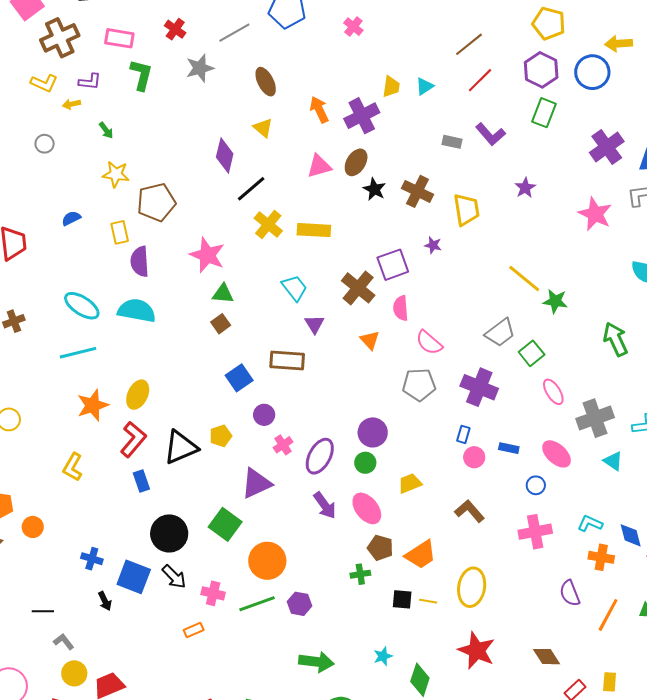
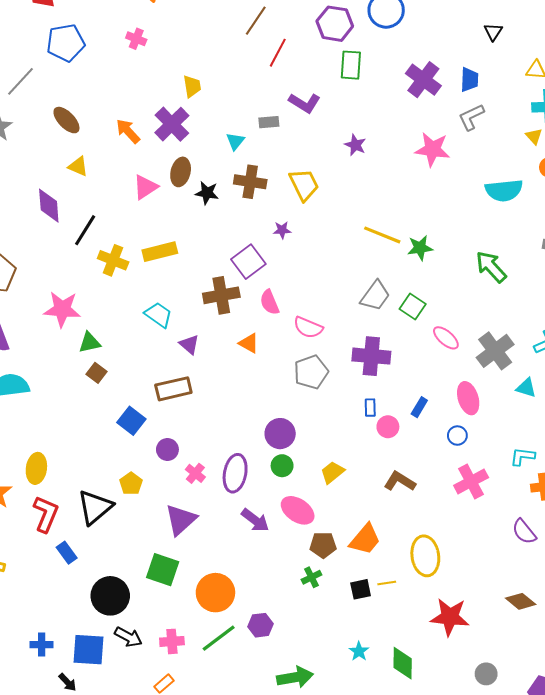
cyan triangle: (425, 86) -> (235, 141), moved
brown cross: (358, 288) -> (221, 295), turned -32
blue rectangle: (509, 448) -> (419, 407), turned -54
pink ellipse: (556, 454) -> (468, 398), turned 48

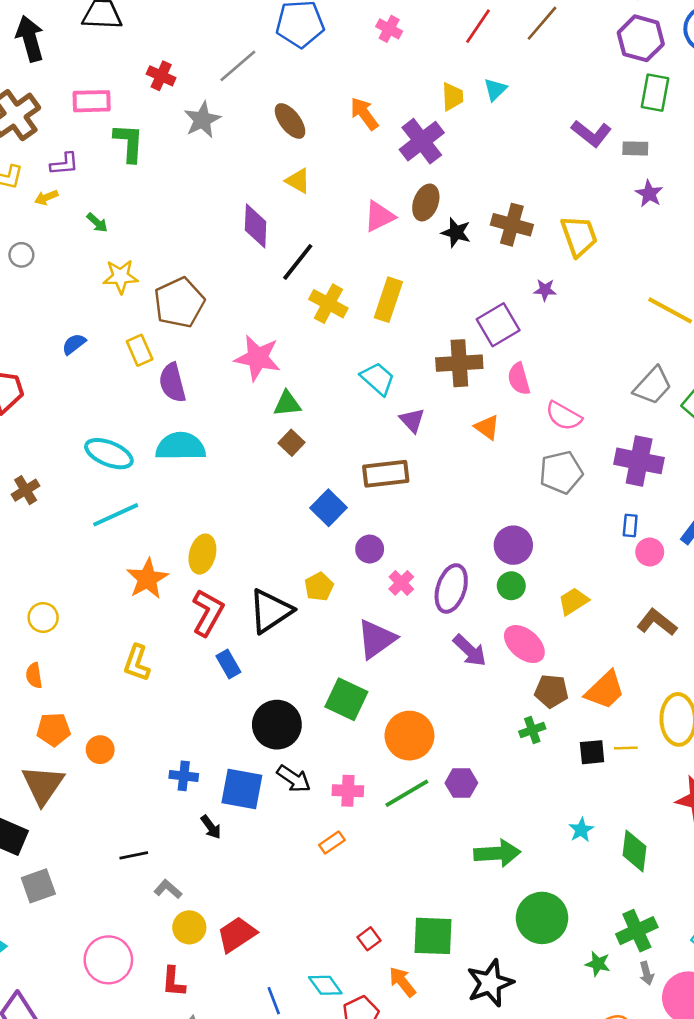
red line: (278, 53) -> (478, 26), moved
gray rectangle: (269, 122) -> (635, 148), moved
orange arrow: (128, 131) -> (364, 114), moved
cyan triangle: (235, 141) -> (495, 89), moved
yellow rectangle: (160, 252) -> (388, 300), turned -64

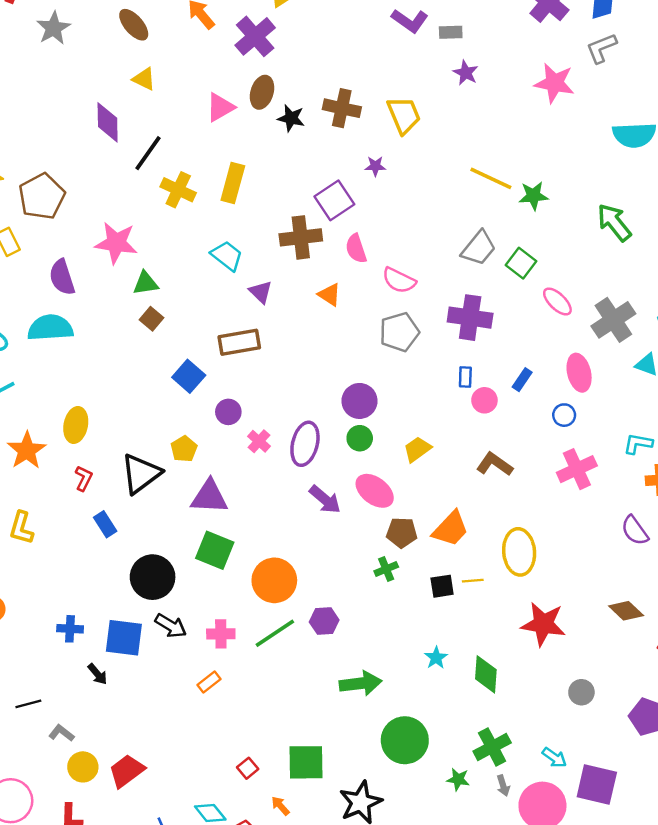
purple semicircle: (172, 383) -> (62, 277), moved
red L-shape: (208, 613) -> (84, 478), size x0.6
purple triangle: (376, 639) -> (209, 497), moved, turned 42
orange arrow: (402, 982) -> (280, 806), size x0.7

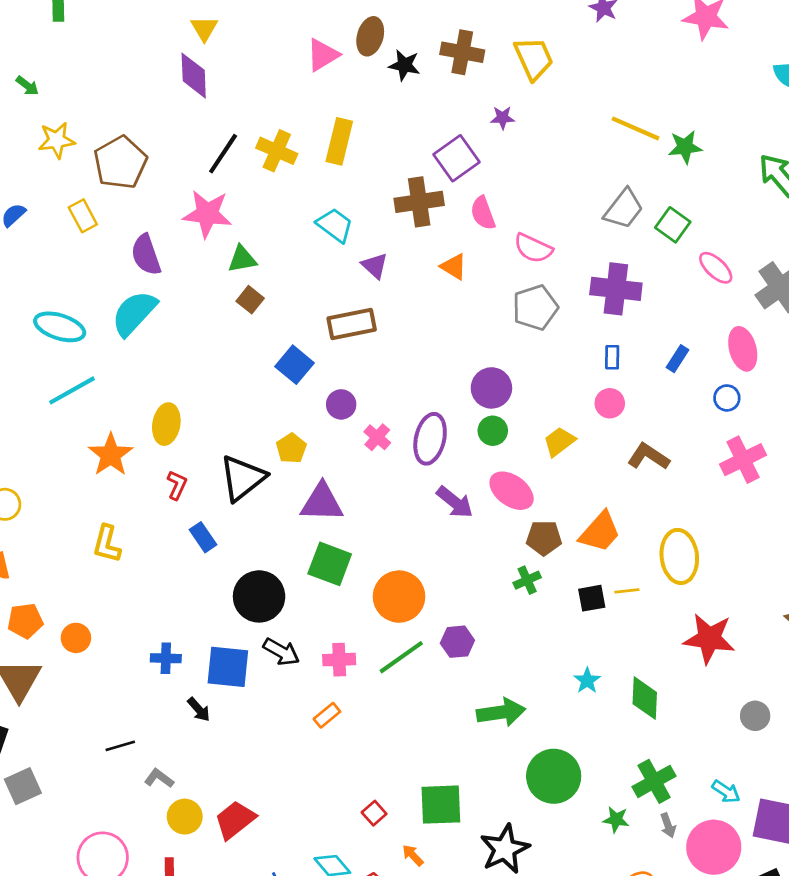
yellow triangle: (144, 79) -> (204, 28), moved, turned 35
black line: (148, 153) -> (223, 154), moved
cyan semicircle: (50, 328) -> (134, 313), turned -42
pink circle: (484, 400) -> (610, 403), moved

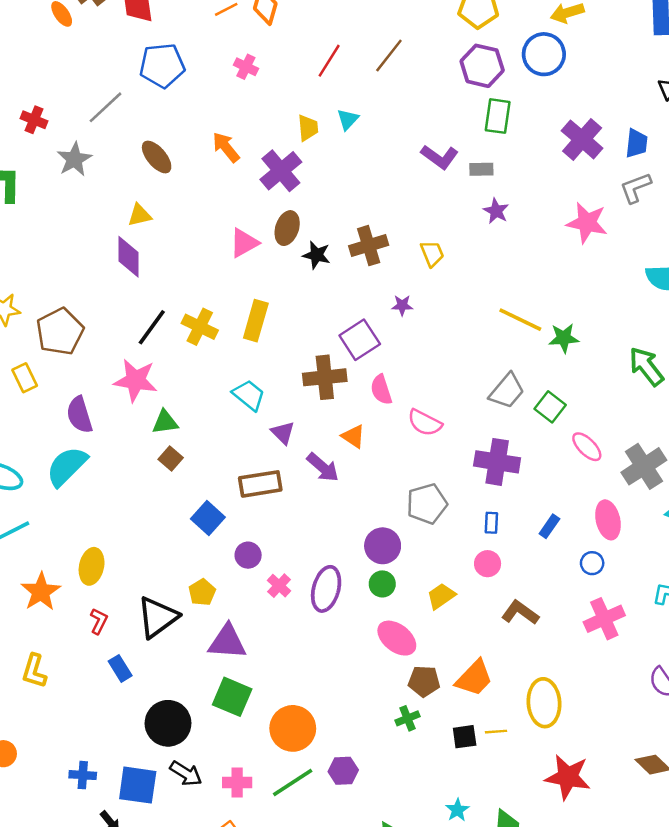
yellow triangle: (204, 28) -> (140, 215), turned 45
brown cross: (462, 52) -> (369, 246), turned -30
yellow trapezoid: (534, 58) -> (432, 254), size x0.7
gray pentagon: (535, 308) -> (427, 504), moved
purple arrow: (455, 502) -> (323, 467), moved

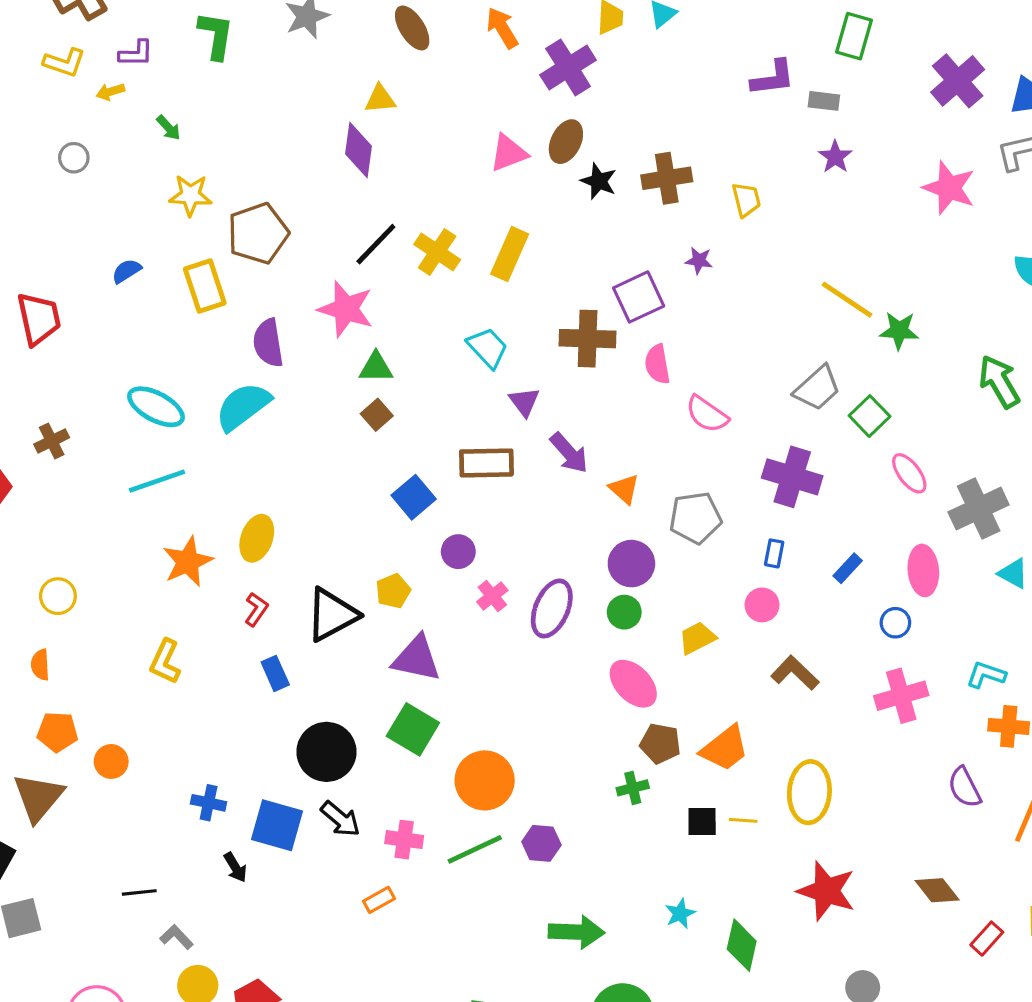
purple L-shape: (440, 157) -> (773, 78), turned -51
yellow rectangle: (25, 378) -> (205, 286), size x1.4
orange triangle: (353, 436) -> (624, 489), moved

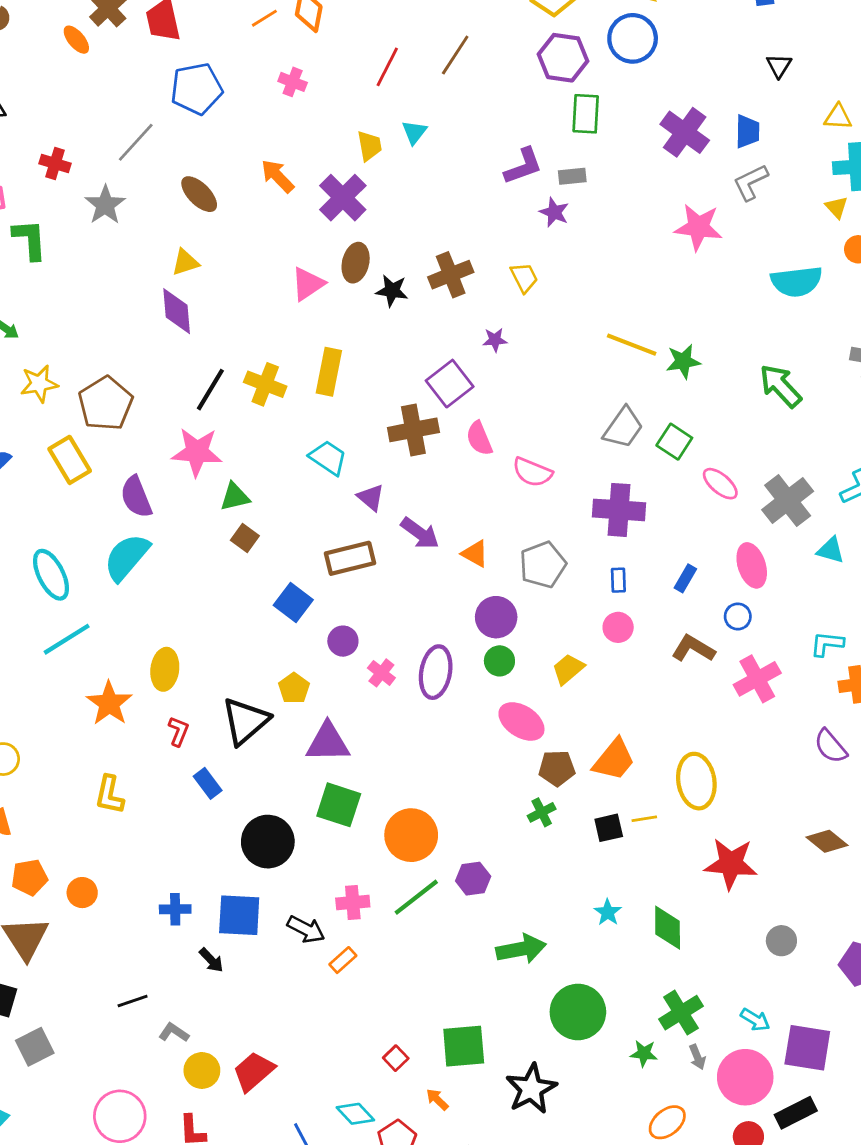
purple star: (835, 157) -> (554, 212), moved
cyan ellipse: (156, 407) -> (51, 575), turned 48
brown L-shape: (795, 673) -> (693, 649), moved
black arrow: (340, 819) -> (306, 929), moved

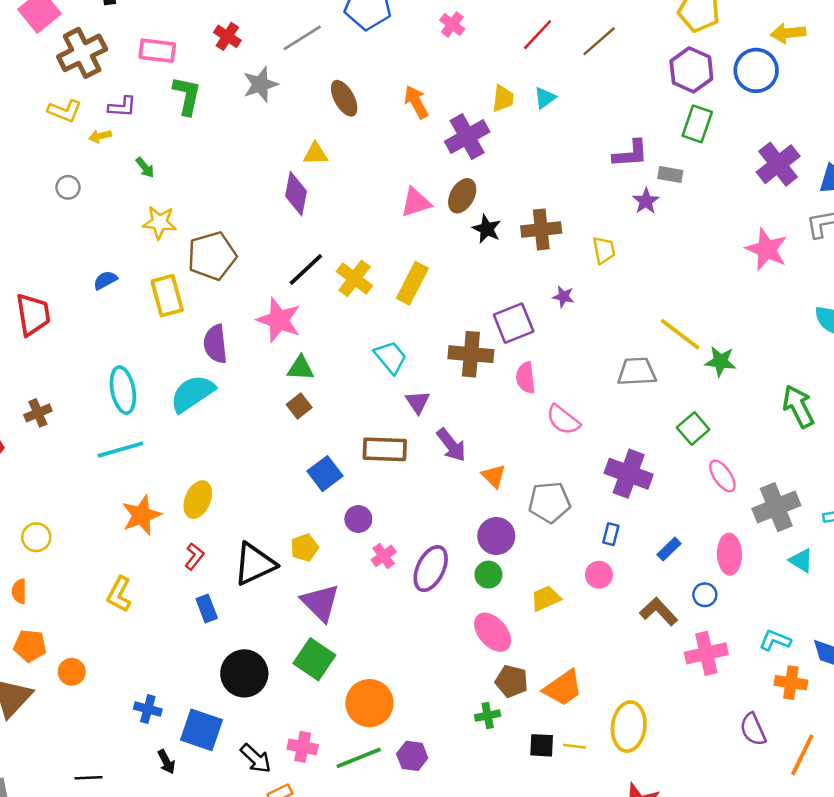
gray trapezoid: (623, 428) -> (637, 372), moved, turned -144
purple triangle: (328, 742) -> (320, 603), turned 30

